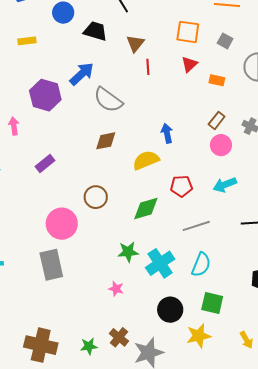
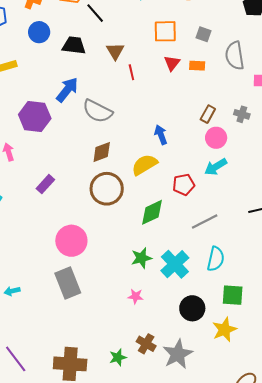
orange rectangle: (217, 80) -> (197, 66), moved
cyan arrow: (225, 185) -> (216, 167), moved
brown circle: (96, 197) -> (107, 189), moved, size x1.4

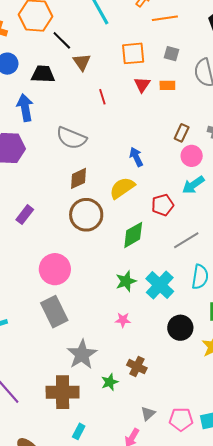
brown triangle: (115, 51) -> (82, 62), moved
blue arrow: (67, 90) -> (25, 108), moved, turned -44
gray star: (178, 354) -> (82, 354), moved

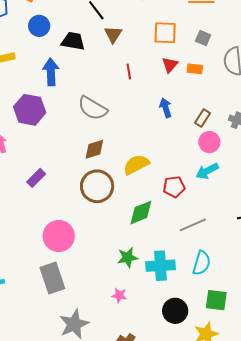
blue arrow: (136, 157) -> (166, 108), moved
cyan cross: (160, 285) -> (160, 266), turned 36

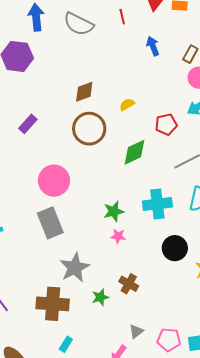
red line: (129, 71) -> (122, 17), moved
gray semicircle: (93, 108) -> (79, 24), moved
yellow semicircle: (136, 165) -> (127, 105), size x0.6
green star: (128, 257) -> (114, 211), moved

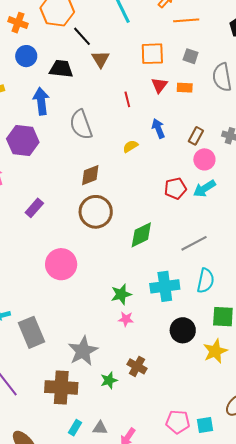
gray semicircle: (79, 24) -> (81, 125), moved, turned 44
yellow semicircle: (127, 105) -> (130, 146), moved
red pentagon: (166, 124) -> (175, 188), moved
gray rectangle: (50, 223) -> (32, 332), moved
gray triangle: (136, 331) -> (100, 428), moved, turned 42

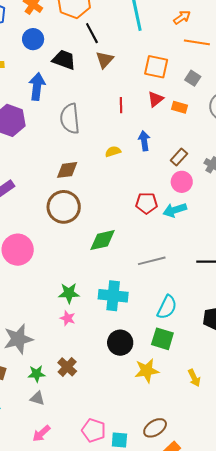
cyan semicircle: (206, 281) -> (167, 307), moved
gray triangle: (100, 428) -> (37, 398), moved

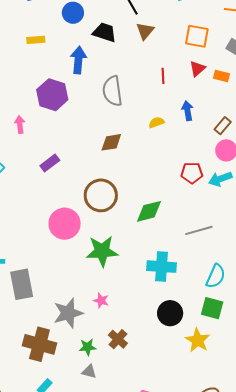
brown circle: (64, 207) -> (101, 195), moved
green star: (69, 293) -> (102, 251), moved, size x1.5
pink star: (68, 318) -> (101, 300), moved
yellow star: (147, 371) -> (198, 340), turned -30

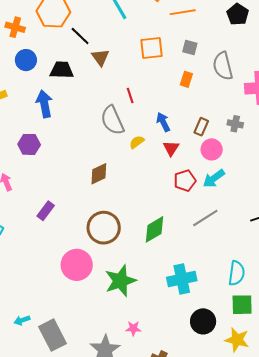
red triangle: (197, 69) -> (171, 148), moved
orange rectangle: (222, 76) -> (186, 79), turned -70
gray semicircle: (112, 91) -> (112, 120), moved
purple hexagon: (52, 95) -> (29, 144), size x0.7
gray line: (199, 230) -> (205, 218), moved

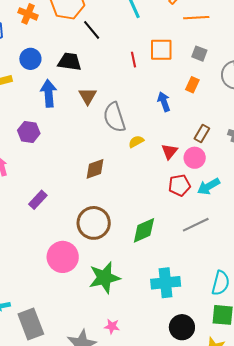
brown triangle: (100, 57) -> (88, 96), moved
blue circle: (26, 60) -> (30, 59), moved
red line: (130, 96) -> (134, 60), moved
blue arrow: (163, 122) -> (164, 102), moved
pink circle: (212, 149) -> (195, 158), moved

